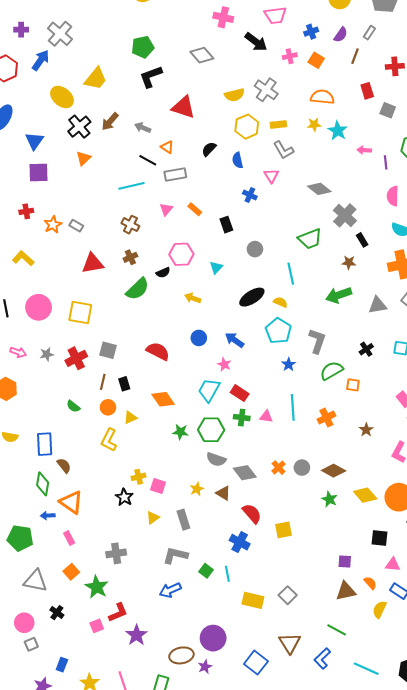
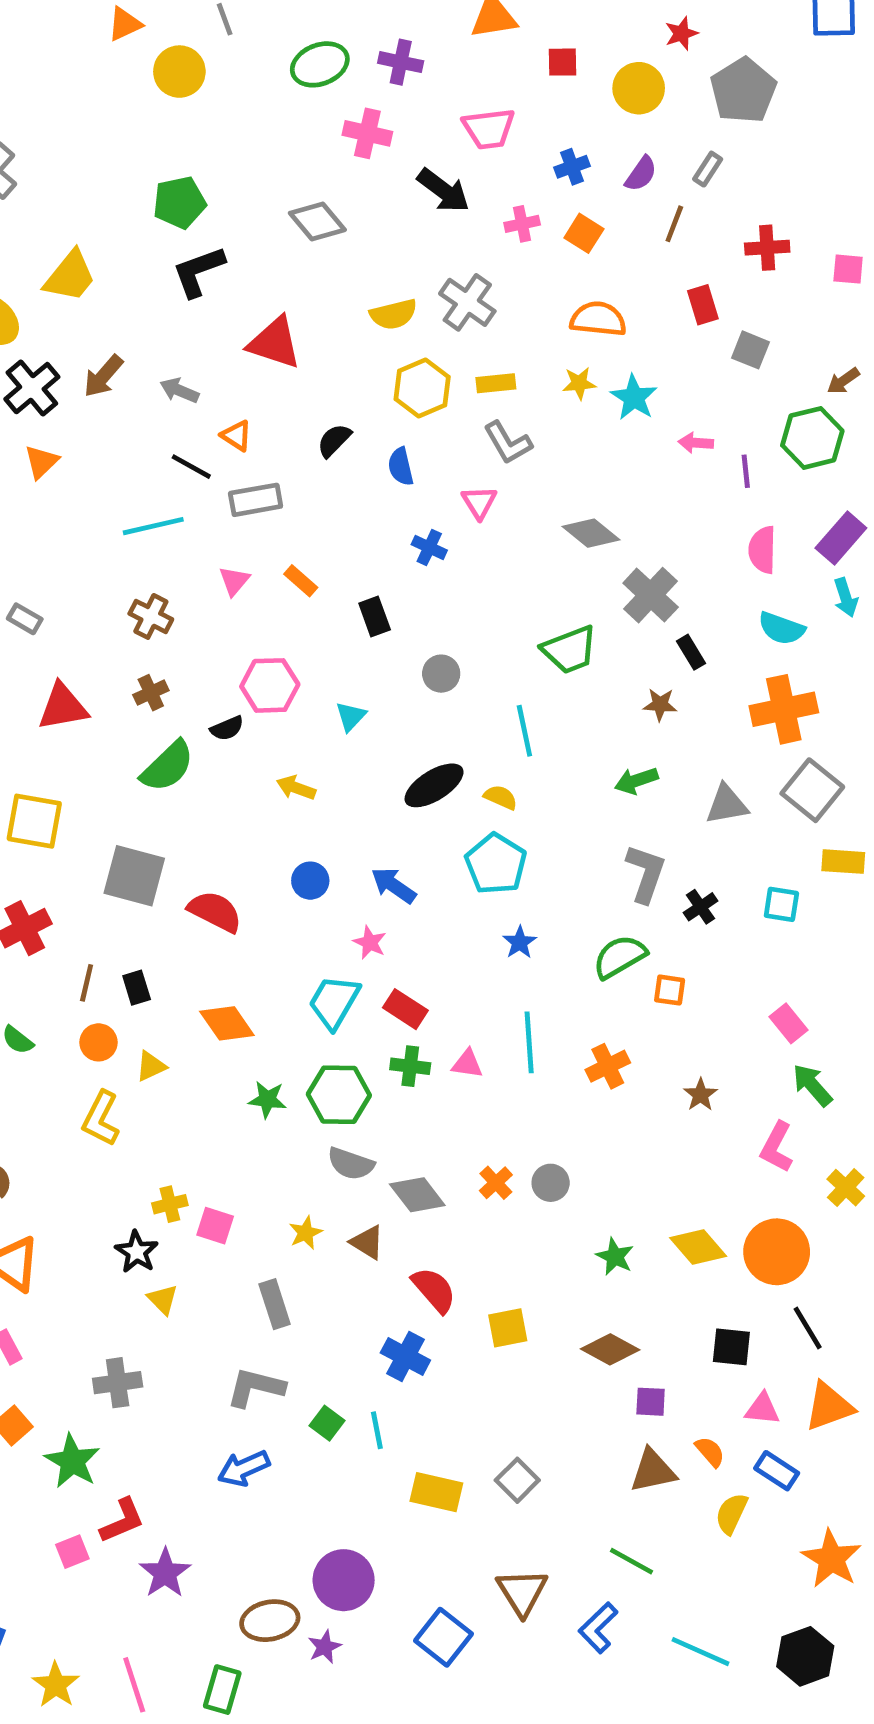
green arrow: (339, 295) -> (636, 781), size x0.7
gray L-shape: (317, 341) -> (646, 873), moved
gray square: (108, 350) -> (134, 876), moved, size x1.5
brown diamond: (334, 471) -> (610, 1349), moved
yellow triangle: (153, 518) -> (163, 1299), moved, turned -40

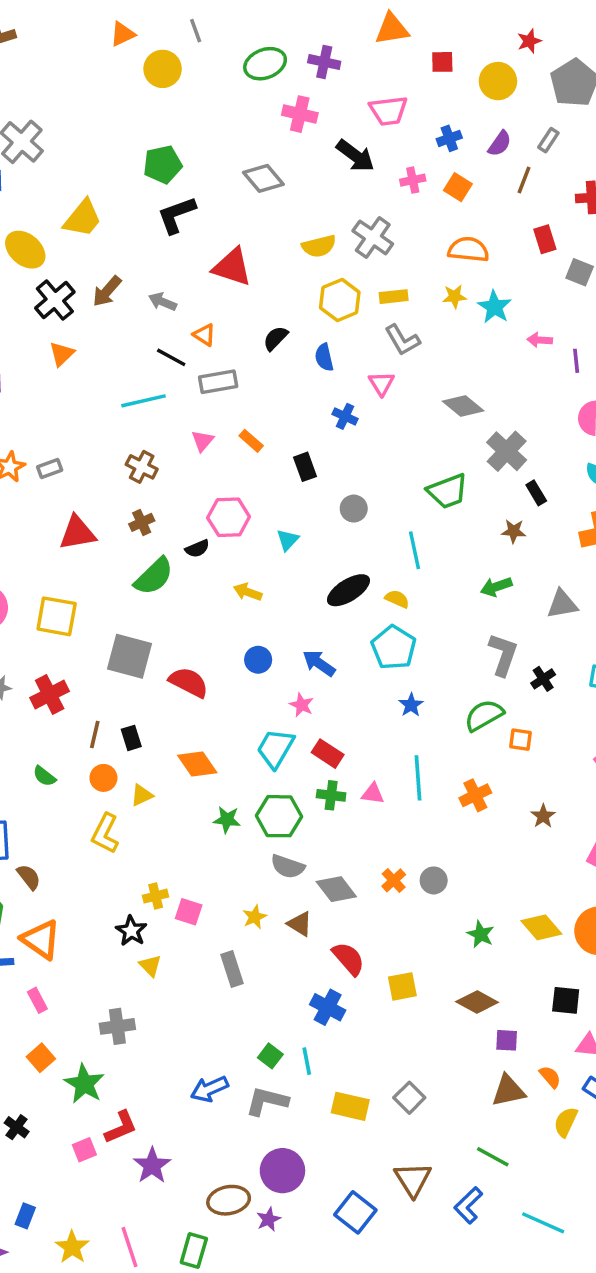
gray rectangle: (25, 619) -> (50, 469), turned -50
gray L-shape: (256, 1387) -> (267, 1101), moved

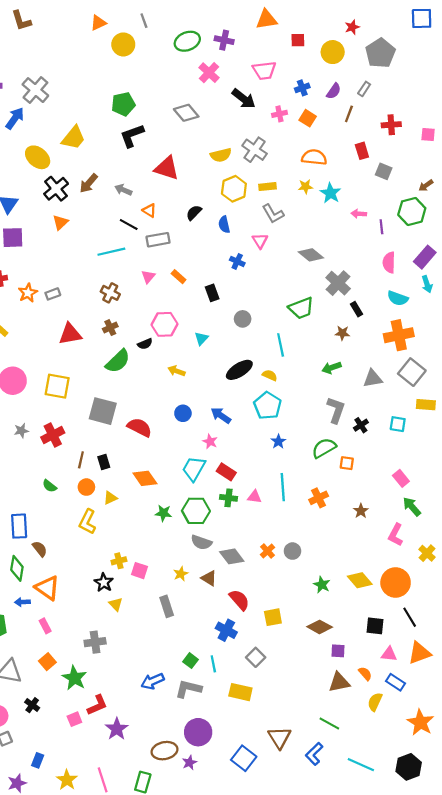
pink cross: (300, 114) -> (209, 73), turned 30
gray square: (409, 1098) -> (256, 657), moved

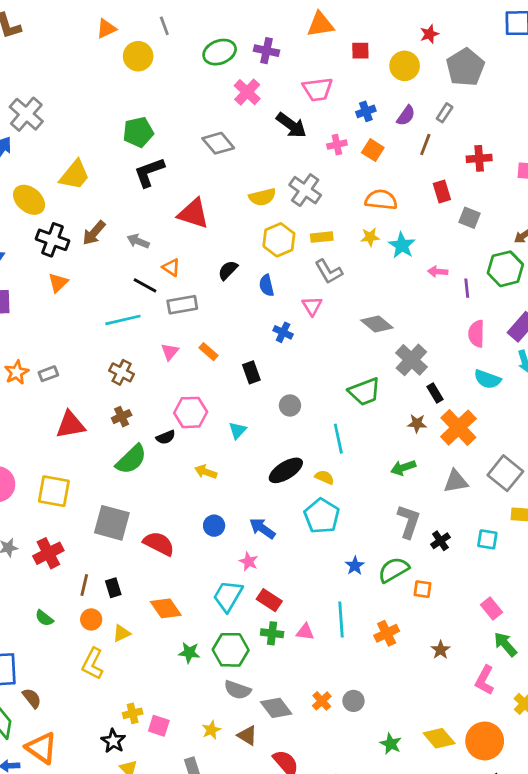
black cross: (56, 189) -> (53, 240), turned -30
orange cross: (399, 335) -> (458, 428), moved, turned -32
blue star: (278, 441) -> (355, 566), moved

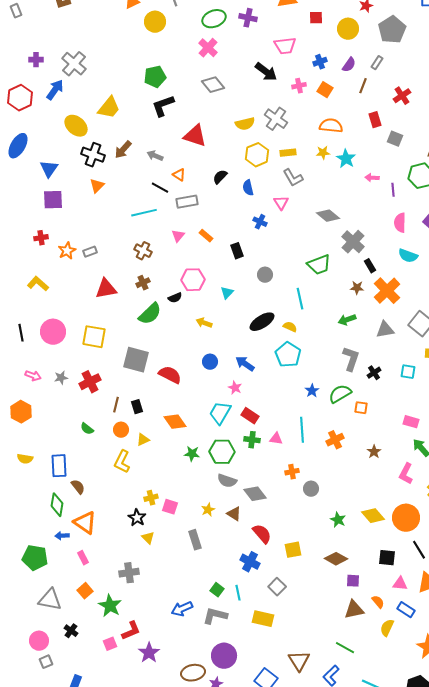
pink cross: (247, 92) -> (208, 48), moved
red cross: (479, 158) -> (402, 96), turned -30
pink rectangle: (492, 608) -> (411, 422), turned -35
orange cross: (322, 701) -> (292, 472), moved, turned 32

